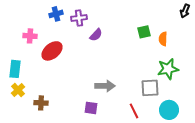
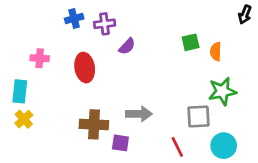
pink cross: (30, 36) -> (40, 58), moved
red ellipse: (52, 51) -> (85, 68), moved, turned -60
brown cross: (41, 103) -> (94, 124), moved, size x1.5

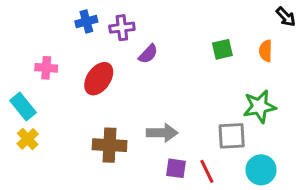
black arrow: (245, 15) -> (286, 17), turned -66
orange semicircle: (216, 52) -> (266, 51), moved
red ellipse: (85, 68) -> (99, 79), turned 44
cyan rectangle: (20, 91) -> (23, 106), turned -45
purple square: (120, 143) -> (176, 168), moved

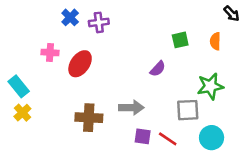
blue cross: (86, 21) -> (70, 17), turned -30
purple semicircle: (148, 54) -> (158, 69), moved
pink cross: (46, 68) -> (50, 52), moved
red line: (207, 171) -> (168, 139), turned -30

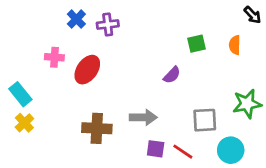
green star: (210, 86) -> (247, 104), moved

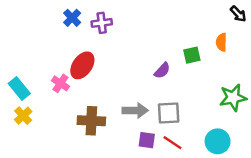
green square: (197, 44) -> (192, 55), moved
pink cross: (54, 57) -> (60, 83), moved, turned 30
gray square: (205, 120) -> (169, 113), moved

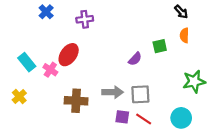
black arrow: (238, 14) -> (181, 12), moved
blue cross: (72, 18) -> (46, 12), moved
cyan rectangle: (19, 89) -> (27, 62), moved

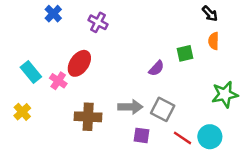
purple cross: (85, 19) -> (98, 22), turned 35
gray square: (140, 94) -> (163, 109), turned 30
red line: (144, 119) -> (183, 138), moved

